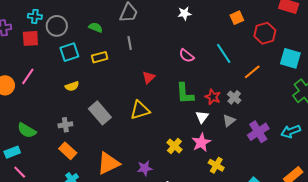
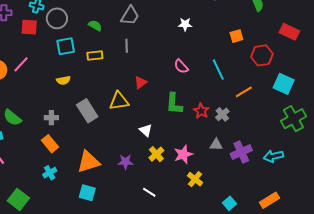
yellow triangle: (140, 110) -> (119, 101), moved
white triangle: (202, 117) -> (146, 130), moved, turned -32
gray triangle: (229, 121) -> (216, 145), moved, turned 32
purple star: (145, 168) -> (125, 162), moved

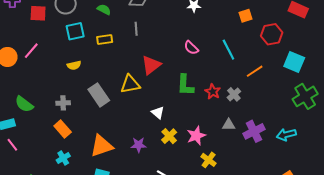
red triangle: (141, 82) -> (151, 65), size x1.5

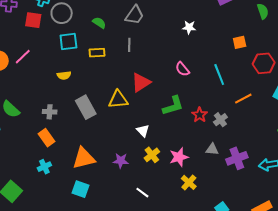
green L-shape: (185, 85) -> (173, 106), turned -115

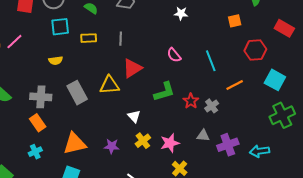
orange square: (240, 42) -> (235, 21), moved
gray line: (129, 45) -> (121, 39), moved
gray cross: (50, 112) -> (41, 97), size x1.5

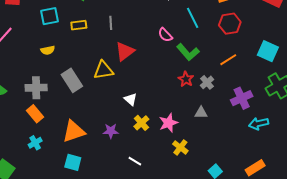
red hexagon: (255, 50) -> (230, 24), moved
cyan line: (211, 61) -> (193, 18), moved
green L-shape: (164, 92) -> (188, 52), moved, turned 70
purple cross: (228, 145) -> (242, 98), moved

